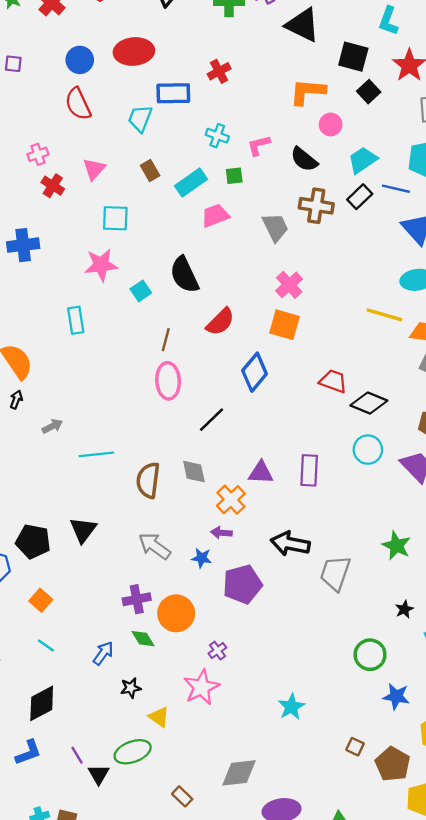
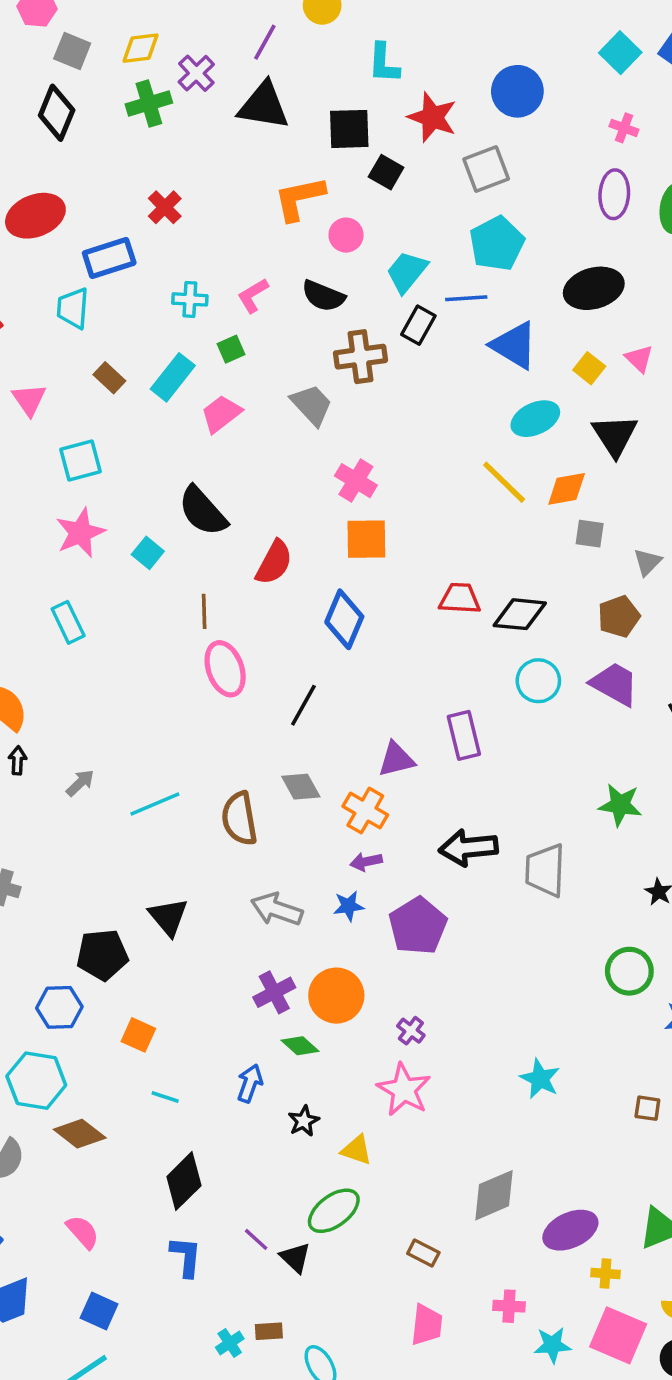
yellow line: (384, 315) -> (504, 482), turned 45
blue L-shape: (28, 752) -> (186, 1257), turned -48

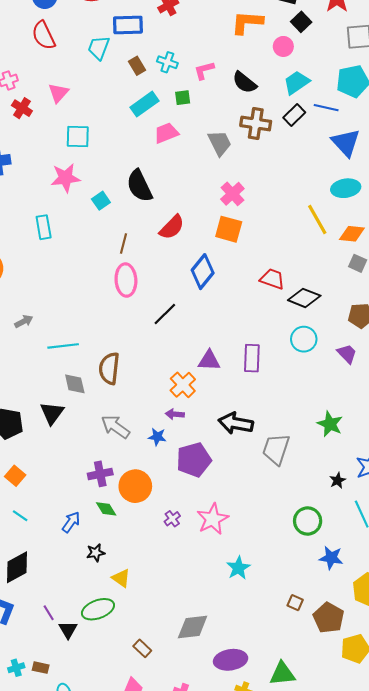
pink circle: (346, 235) -> (283, 46), moved
brown rectangle: (109, 378) -> (137, 66), moved
purple trapezoid: (614, 684) -> (347, 354), size x0.7
gray diamond: (301, 787) -> (75, 384), moved
pink star: (404, 1090) -> (213, 519), moved

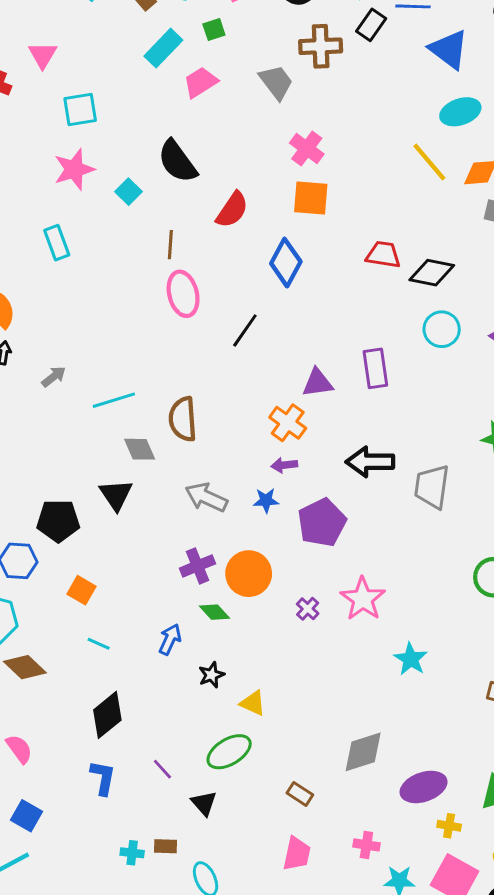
black triangle: (68, 630) -> (204, 803), moved
cyan cross: (16, 668) -> (132, 853), turned 35

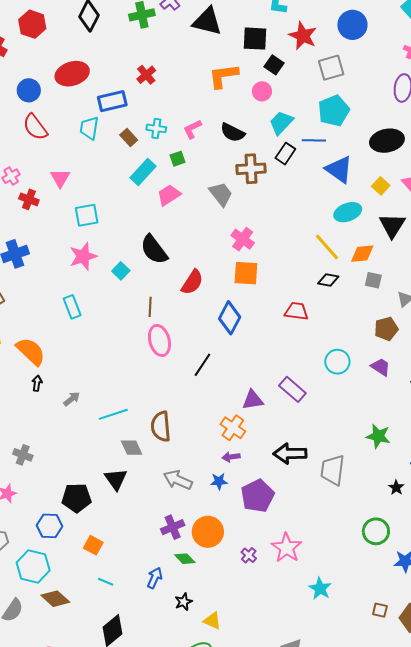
black diamond: (432, 273) -> (328, 280), moved, size x0.7
purple rectangle: (375, 368) -> (292, 389), turned -40

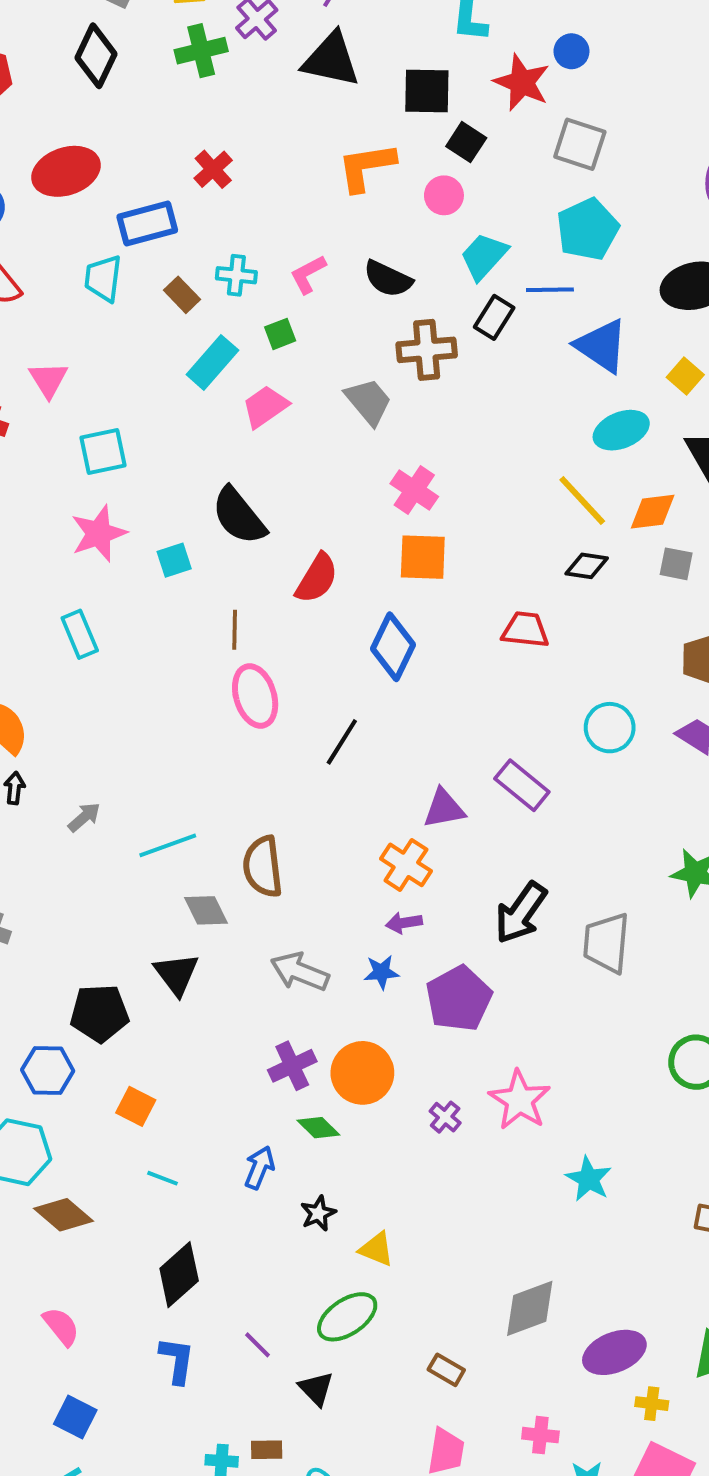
blue circle: (352, 25) -> (571, 51), moved, size x0.6
gray square: (331, 68) -> (580, 144), turned 36
cyan square: (121, 271) -> (174, 560), turned 30
black arrow: (290, 454) -> (521, 913), turned -52

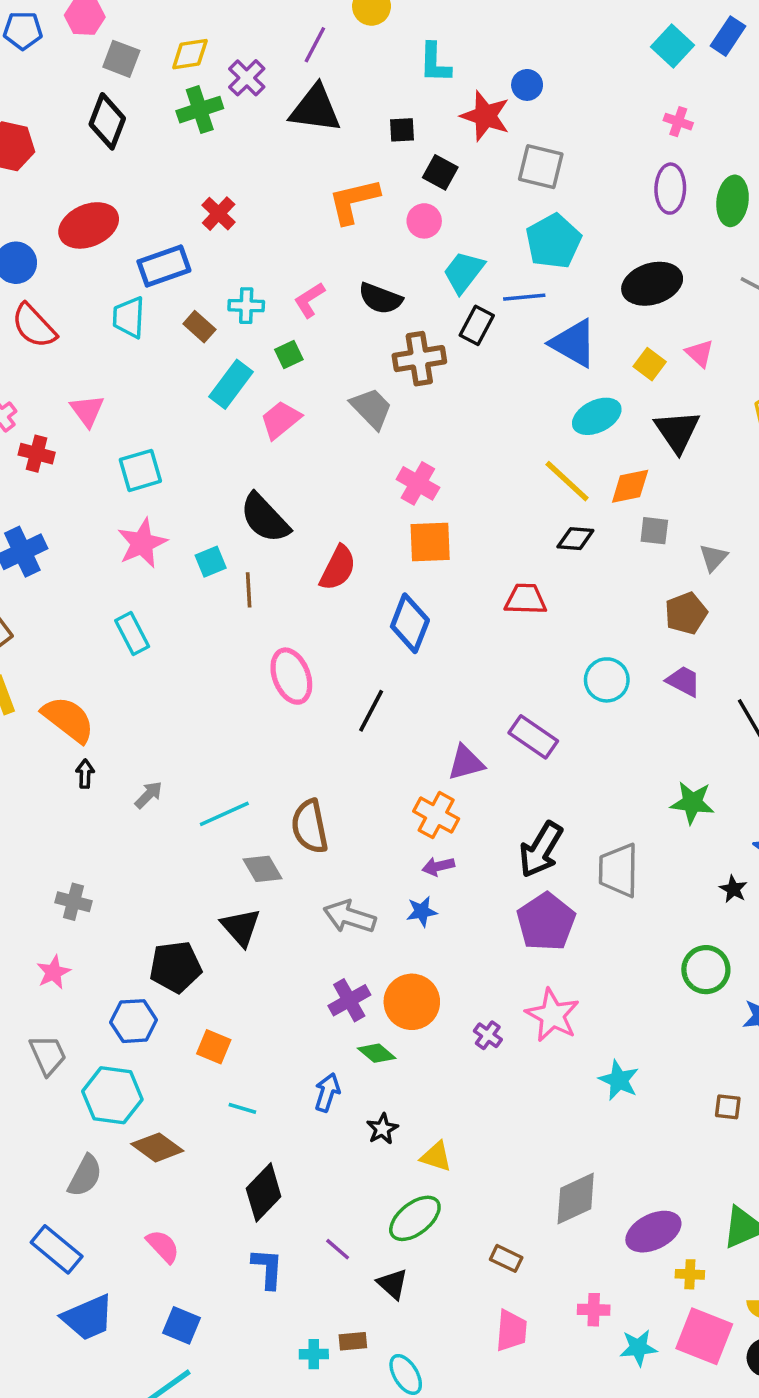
black square: (427, 91) -> (402, 130), size x0.6
brown line: (235, 630) -> (249, 590), moved
purple pentagon: (459, 999) -> (546, 922), moved

